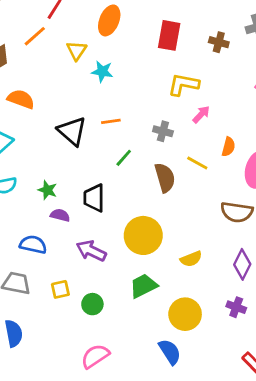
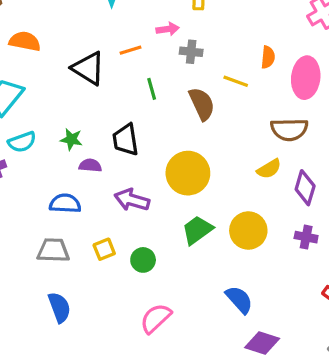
pink arrow: (201, 114) -> (168, 29), moved, turned 48
green line: (124, 158) -> (152, 89), turned -48
yellow semicircle: (191, 259) -> (269, 169), moved
yellow circle: (185, 314) -> (248, 231), moved

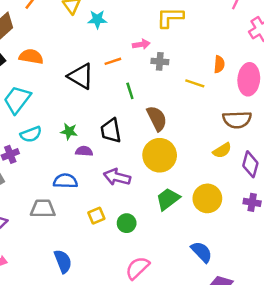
brown semicircle: (202, 104) -> (157, 118), moved
gray trapezoid: (53, 250) -> (43, 209), moved

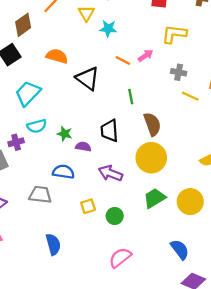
pink arrow: (141, 44) -> (145, 56), turned -32
orange semicircle: (31, 57) -> (57, 56), moved
orange line: (113, 61) -> (123, 60), moved, turned 40
gray cross: (160, 61) -> (179, 72), moved
green star: (69, 131) -> (65, 134), moved

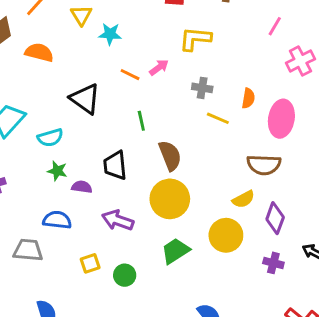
orange semicircle: (57, 56) -> (39, 52), moved
cyan semicircle: (37, 126) -> (50, 138), moved
yellow circle: (190, 202) -> (226, 235), moved

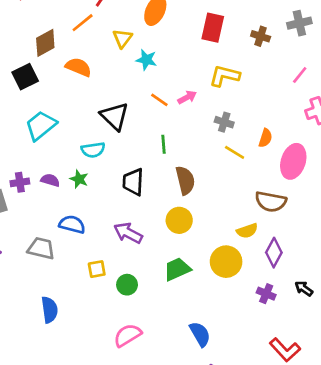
cyan semicircle: (50, 138) -> (93, 150), moved
purple semicircle: (82, 187) -> (50, 180), moved
yellow circle: (170, 199) -> (179, 220), size x0.7

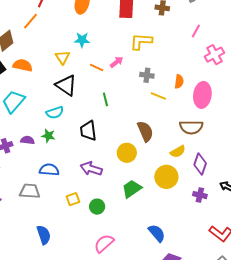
yellow triangle: (122, 38) -> (62, 57), moved
orange semicircle: (78, 67) -> (23, 65), moved
brown semicircle: (185, 180) -> (145, 131), moved

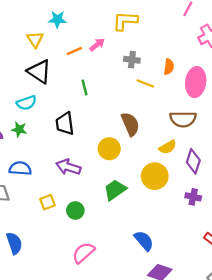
orange line: (97, 68) -> (74, 51), turned -48

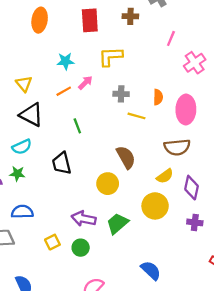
cyan star: (57, 19) -> (65, 61), moved
purple arrow: (68, 167) -> (84, 219), moved

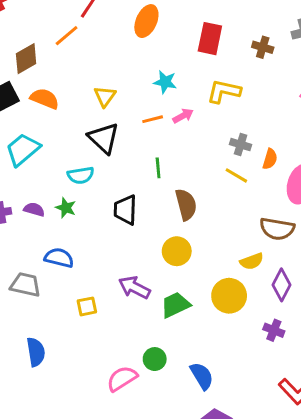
gray cross: (121, 94) -> (241, 145), moved
brown semicircle: (126, 157) -> (186, 205), moved
green circle: (81, 248) -> (155, 359), moved

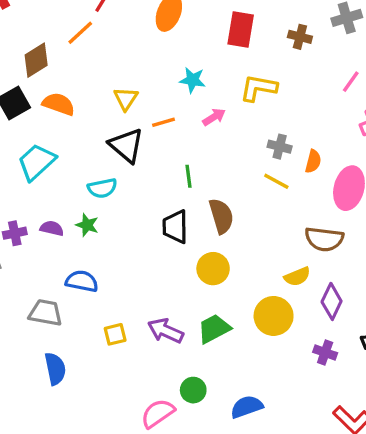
orange line: (153, 119) -> (164, 122), moved
black trapezoid: (125, 210) -> (175, 227), moved
purple arrow: (134, 287) -> (165, 331), moved
blue semicircle: (36, 352) -> (55, 369), moved
blue semicircle: (202, 376) -> (247, 407), turned -76

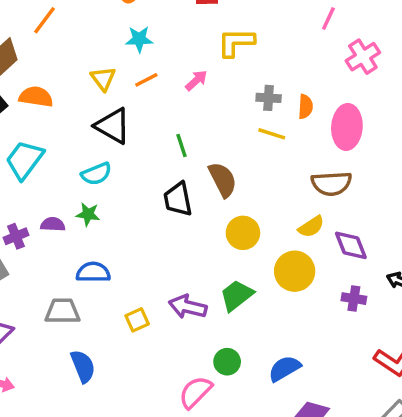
cyan star: (193, 80) -> (139, 39), moved
orange line: (164, 122) -> (146, 80), moved
yellow circle: (213, 269) -> (243, 233), moved
purple diamond: (332, 301) -> (351, 245), turned -36

